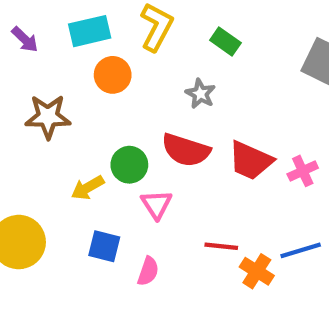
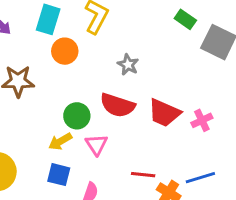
cyan rectangle: (90, 31) -> (48, 19), turned -60
green rectangle: (225, 41) -> (185, 19), moved
yellow arrow: (88, 188) -> (60, 141), moved

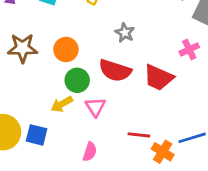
orange circle: (65, 51) -> (66, 49), moved
pink cross: (202, 120) -> (189, 49), moved
blue square: (59, 175) -> (37, 135), moved

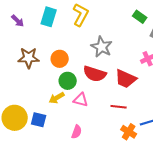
gray star: (125, 33) -> (102, 47), size x1.5
pink triangle: (95, 107) -> (81, 100), turned -42
red line: (139, 135) -> (119, 107), moved

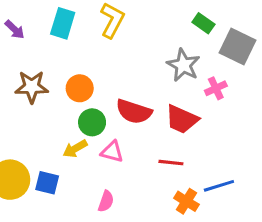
gray star: (102, 47) -> (183, 65), moved

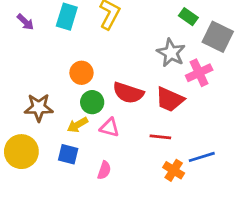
brown star: (32, 87) -> (39, 107), moved
pink cross: (216, 88) -> (199, 73), size x1.4
blue square: (47, 183) -> (68, 154), moved

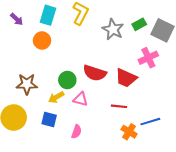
green rectangle: (188, 17) -> (139, 24), moved, turned -64
gray star: (171, 53) -> (113, 29), moved
orange circle: (81, 73) -> (42, 41), moved

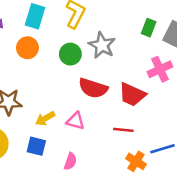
green rectangle: (139, 24) -> (149, 28), turned -40
gray star: (113, 29) -> (102, 45), moved
green circle: (67, 80) -> (70, 54), moved

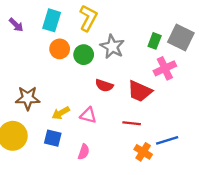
green rectangle: (149, 28) -> (155, 41), moved
orange circle: (27, 48) -> (60, 49), moved
red semicircle: (93, 88) -> (104, 85), size x0.7

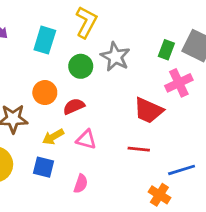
cyan rectangle: (52, 20) -> (45, 40), moved
orange circle: (60, 49) -> (45, 93), moved
red semicircle: (104, 85) -> (74, 106), moved, turned 138
orange cross: (143, 152) -> (159, 195), moved

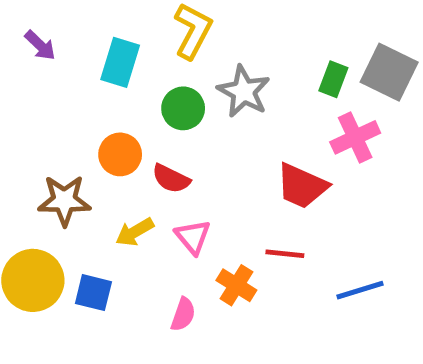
red semicircle: (74, 106) -> (171, 179), turned -130
pink triangle: (86, 140) -> (193, 237), turned 35
blue square: (43, 167) -> (93, 293), moved
orange cross: (159, 195) -> (236, 285), moved

